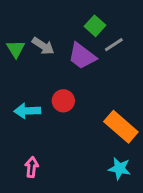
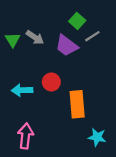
orange rectangle: (121, 127) -> (77, 104), moved, turned 44
pink arrow: (32, 167) -> (26, 136), size x1.5

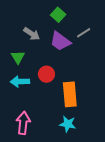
green square: (77, 21) -> (58, 15), moved
green triangle: (13, 40) -> (18, 57), moved
cyan star: (97, 137) -> (68, 124), moved

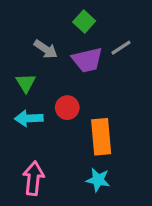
purple trapezoid: (60, 41) -> (87, 60), turned -50

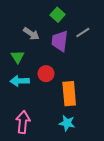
purple trapezoid: (87, 60) -> (60, 41), turned 110

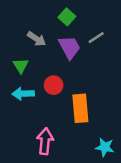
purple trapezoid: (60, 41) -> (69, 47), turned 145
pink arrow: (23, 122) -> (45, 141), moved
cyan star: (67, 123) -> (105, 147), moved

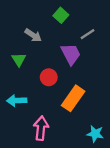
purple trapezoid: (69, 47) -> (71, 54), moved
cyan arrow: (23, 94) -> (17, 101), moved
orange rectangle: (80, 108) -> (73, 98), turned 40

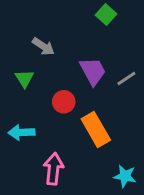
green square: (61, 15) -> (106, 14), moved
gray line: (87, 34) -> (126, 79), moved
orange rectangle: (73, 98) -> (96, 130), turned -65

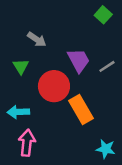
green square: (106, 14) -> (103, 15), moved
red circle: (64, 102) -> (54, 86), size x1.6
pink arrow: (54, 169) -> (27, 143), moved

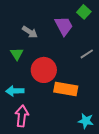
purple trapezoid: (79, 60) -> (64, 26), moved
orange rectangle: (81, 110) -> (66, 89), turned -50

